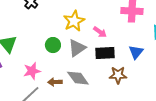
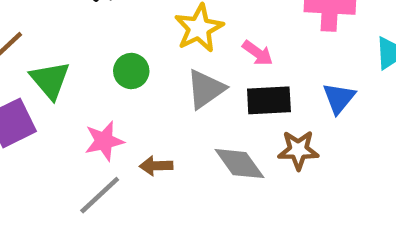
green circle: (53, 45) -> (131, 71), moved
gray diamond: (78, 78) -> (240, 164), moved

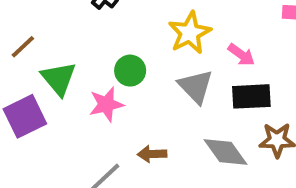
gray triangle: (206, 89) -> (196, 86), turned -39
pink star: (104, 141) -> (106, 104), moved

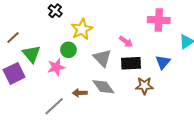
yellow star: (190, 33) -> (82, 29), moved
gray diamond: (225, 152) -> (103, 87), moved

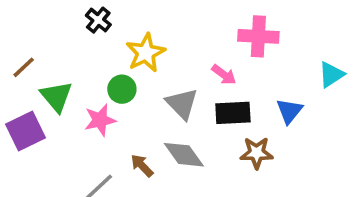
pink cross: (159, 20) -> (258, 36), moved
brown arrow: (80, 93) -> (142, 166), turned 48

